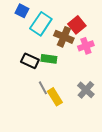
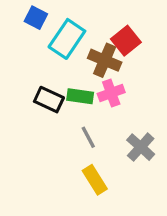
pink cross: (86, 46) -> (111, 93), moved
gray line: (43, 88) -> (88, 137), moved
yellow rectangle: (55, 97) -> (95, 180), moved

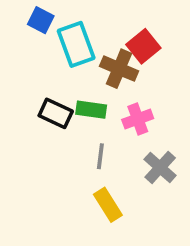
cyan rectangle: (67, 39) -> (76, 44), turned -54
pink cross: (111, 93) -> (138, 119), moved
gray line: (88, 137) -> (100, 156), turned 35

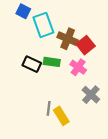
red square: (143, 46) -> (86, 45), moved
pink cross: (138, 119) -> (78, 67), turned -35
gray line: (100, 156) -> (49, 108), moved

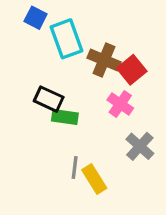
green rectangle: (52, 62) -> (65, 117), moved

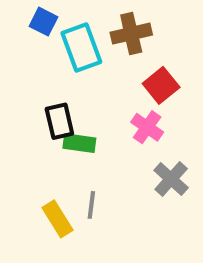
brown cross: (104, 60) -> (131, 34), moved, turned -36
black rectangle: (49, 99) -> (59, 121), turned 52
yellow rectangle: (94, 179) -> (57, 219), moved

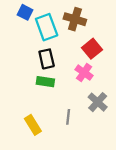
brown cross: (131, 34) -> (75, 19), turned 30
black rectangle: (59, 121) -> (47, 59), moved
gray line: (91, 205) -> (68, 117), moved

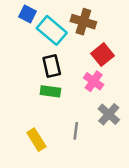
cyan rectangle: (47, 27) -> (52, 30), turned -30

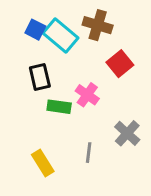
blue square: (28, 14) -> (35, 30), moved
black rectangle: (52, 66) -> (40, 77), moved
pink cross: (94, 81) -> (87, 95), moved

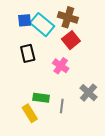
blue square: (35, 30) -> (25, 20), turned -32
red square: (120, 64) -> (71, 40), moved
green rectangle: (59, 107) -> (41, 98), moved

